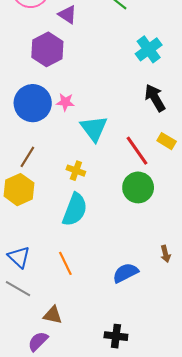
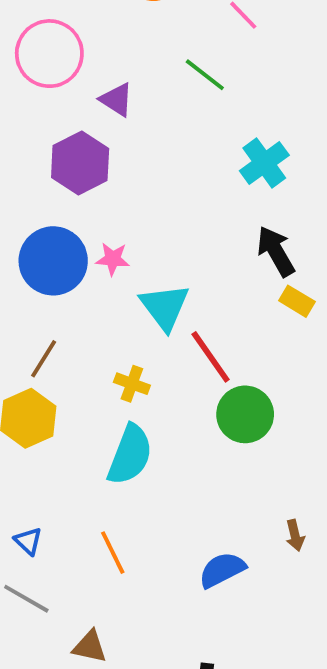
yellow rectangle: (167, 141) -> (297, 301), moved
red line: (137, 151) -> (211, 357), moved
blue triangle: (19, 257) -> (28, 541), size x0.7

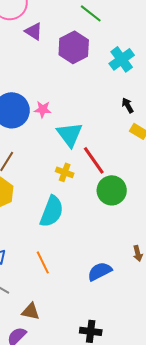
purple triangle: (117, 100) -> (34, 31), moved
purple hexagon: (80, 163) -> (74, 47), moved
black arrow: (276, 251) -> (128, 105), size x0.6
yellow cross: (132, 384) -> (65, 172), moved

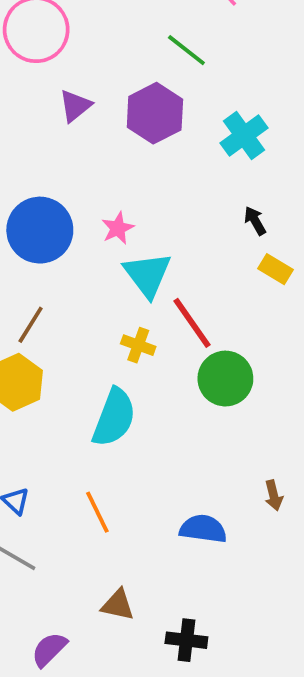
purple triangle: (34, 31) -> (75, 106), moved, turned 48
pink star: (43, 109) -> (118, 228), moved, turned -30
blue semicircle: (100, 271) -> (203, 529), turned 35
brown triangle: (31, 311) -> (118, 605), moved

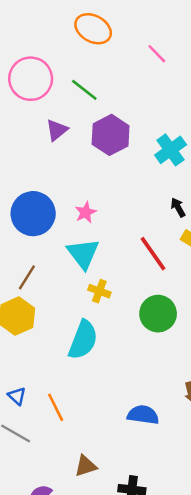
green line: (186, 50) -> (84, 90), moved
cyan triangle: (147, 275) -> (83, 254), moved
red line: (192, 323) -> (153, 254), moved
orange line: (97, 512) -> (56, 407), moved
brown triangle: (118, 605) -> (86, 466), turned -30

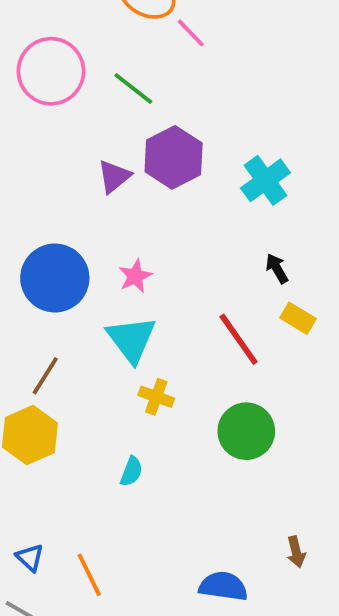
pink line: (157, 54) -> (191, 33), moved
purple triangle: (57, 130) -> (114, 177), moved
cyan semicircle: (83, 340) -> (131, 471), size x0.5

